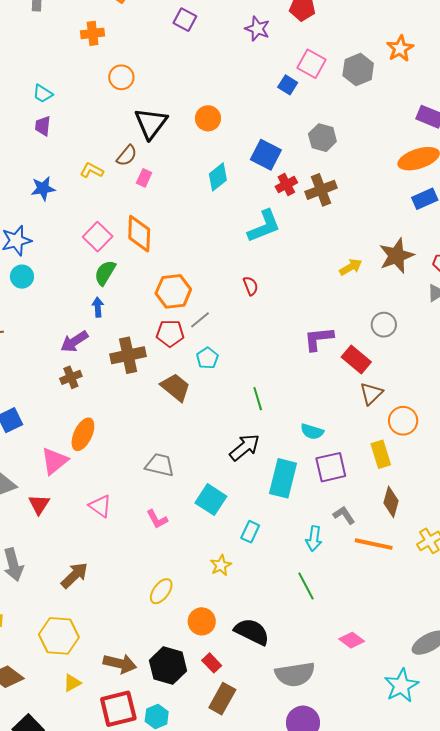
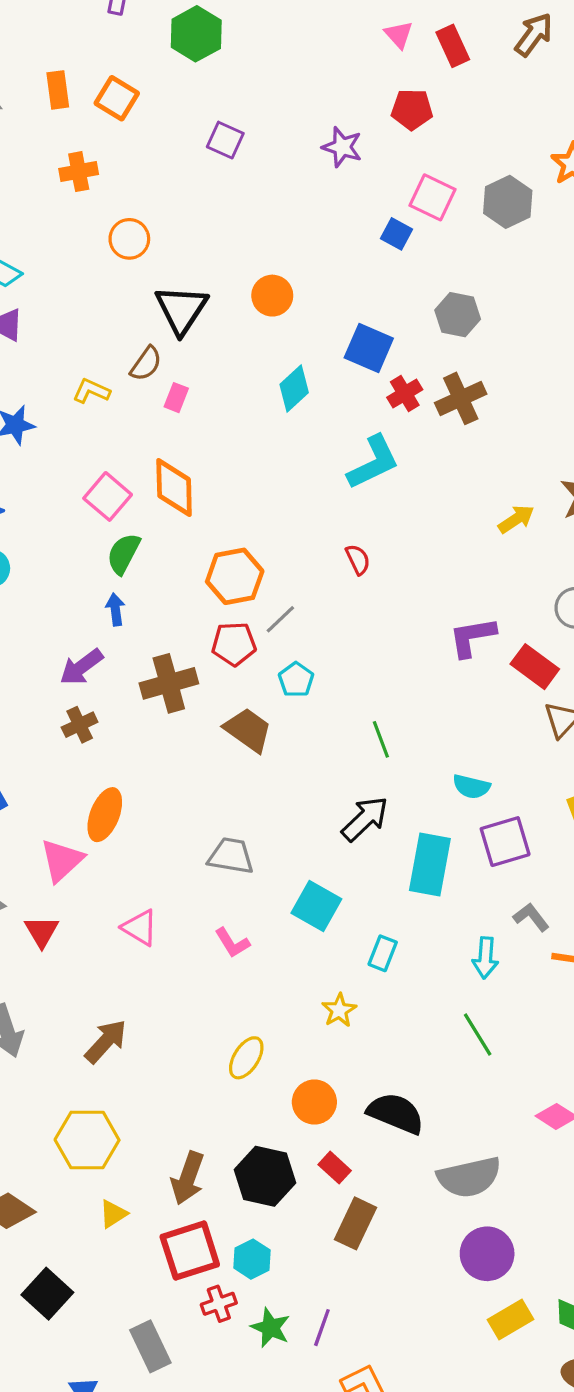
brown arrow: (120, 664) -> (188, 1178), turned 100

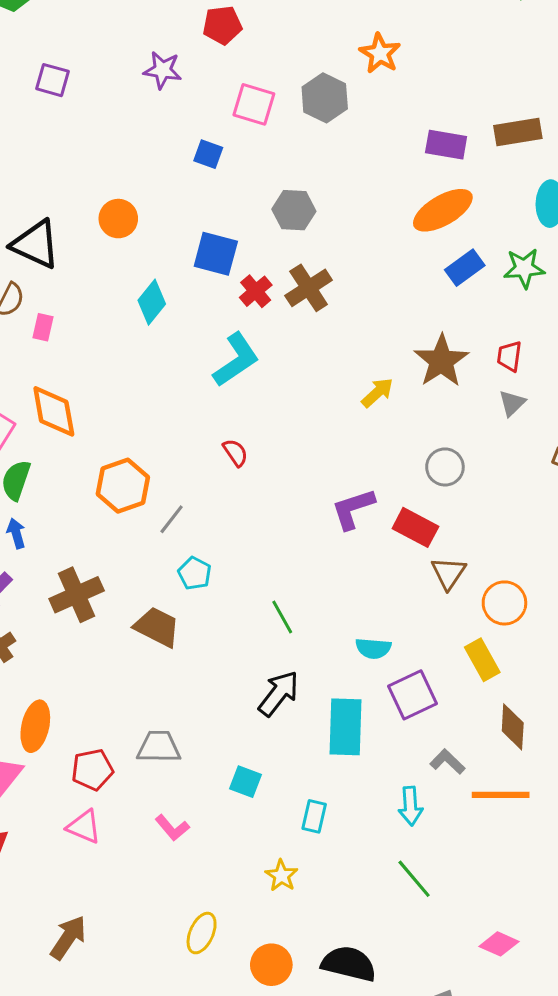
blue square: (397, 234) -> (208, 154), moved
black triangle: (181, 309) -> (36, 244), turned -30
red pentagon: (234, 644) -> (92, 770), moved
cyan square: (316, 906) -> (246, 782), size x0.7

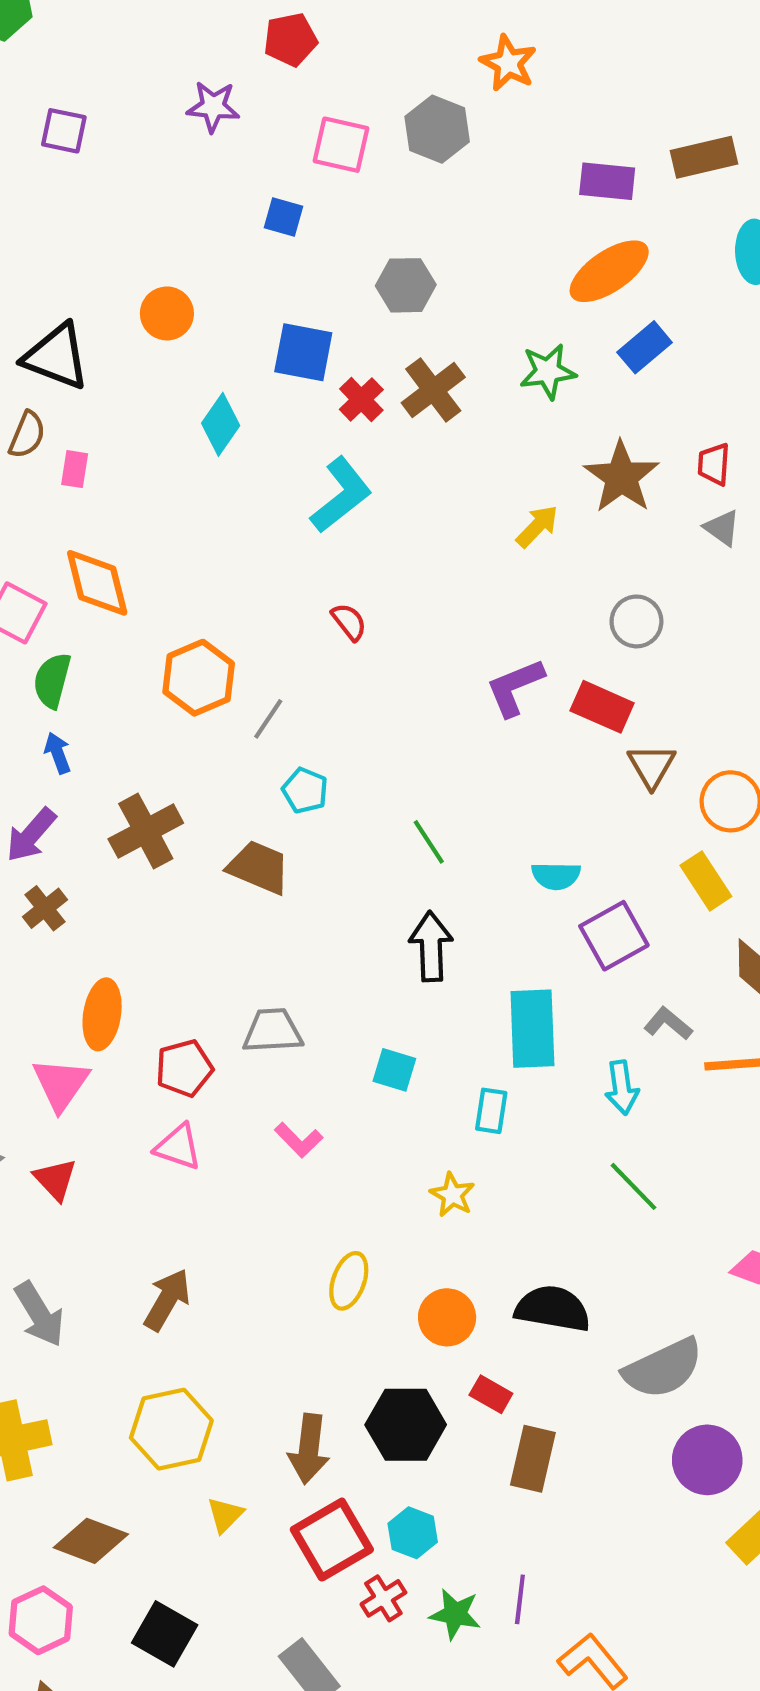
green star: (524, 268) -> (548, 371), moved
gray triangle: (512, 403) -> (722, 528), turned -36
black arrow: (279, 693) -> (431, 946), turned -36
cyan rectangle: (345, 727) -> (532, 1029), moved

